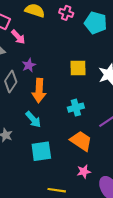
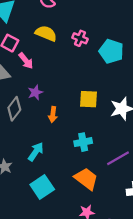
orange arrow: (39, 91) -> (53, 114), moved, size x0.6
cyan arrow: (33, 119) -> (36, 152), turned -108
cyan square: (41, 151) -> (42, 187), turned -30

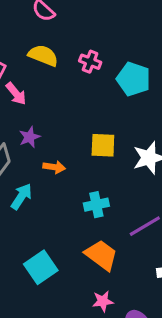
orange arrow: (53, 114) -> (54, 167), turned -88
cyan arrow: (36, 152) -> (22, 197), moved

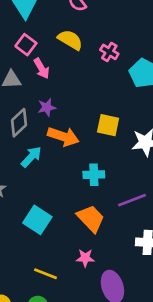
orange arrow: (54, 167) -> (63, 137), size x1.6
cyan square: (41, 267) -> (37, 220), turned -32

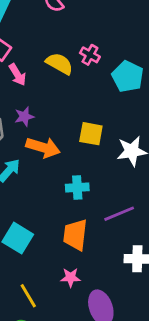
yellow semicircle: (70, 40) -> (59, 64), moved
orange trapezoid: (91, 218) -> (75, 235), turned -128
yellow line: (45, 274) -> (28, 296), turned 40

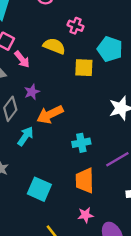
pink cross: (90, 55) -> (76, 26), moved
yellow square: (91, 134) -> (84, 68), moved
orange arrow: (43, 147) -> (50, 114), turned 145

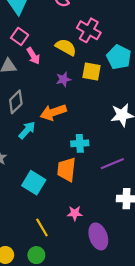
pink cross: (76, 26) -> (89, 30), size x1.5
purple star: (32, 92) -> (63, 79), moved
orange trapezoid: (85, 181) -> (66, 170), moved

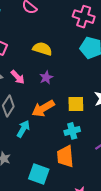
pink cross: (89, 30) -> (84, 17), moved
pink arrow: (33, 56) -> (18, 77), moved
yellow square: (92, 72) -> (76, 104), moved

